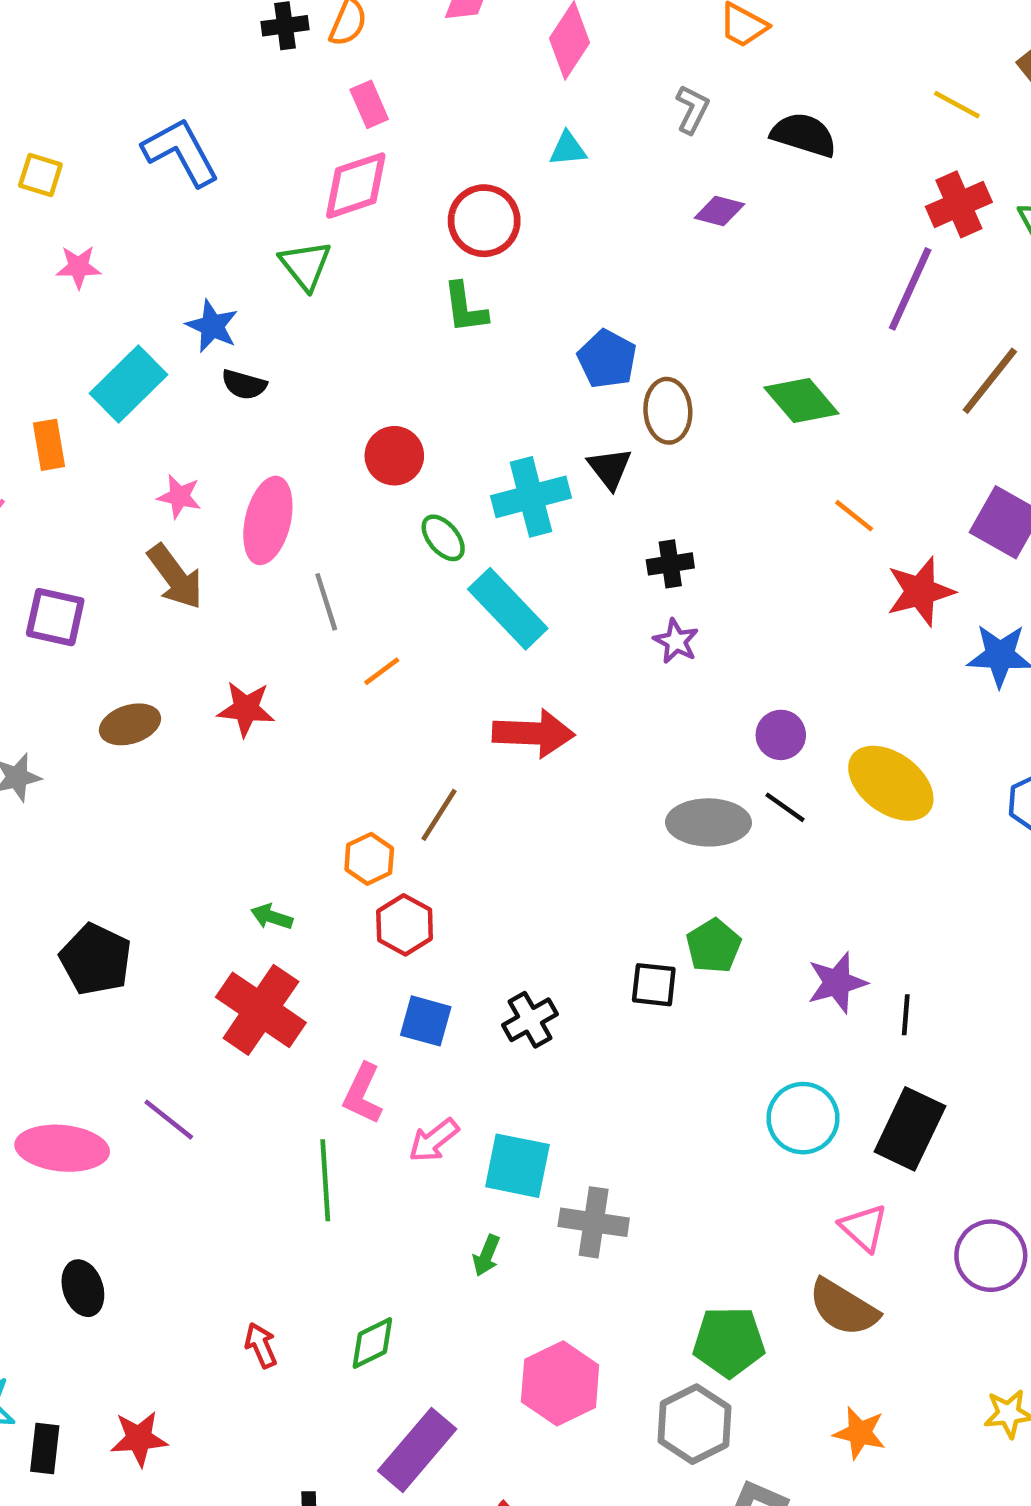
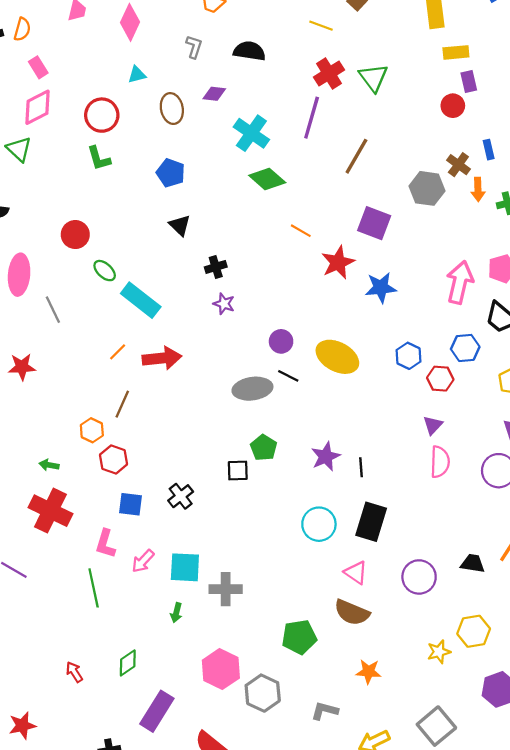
brown ellipse: (668, 411) -> (172, 109), moved
cyan cross: (531, 497) -> (251, 133), moved, turned -32
orange line: (382, 671) -> (118, 352), moved
gray hexagon: (694, 1424) -> (263, 693), moved

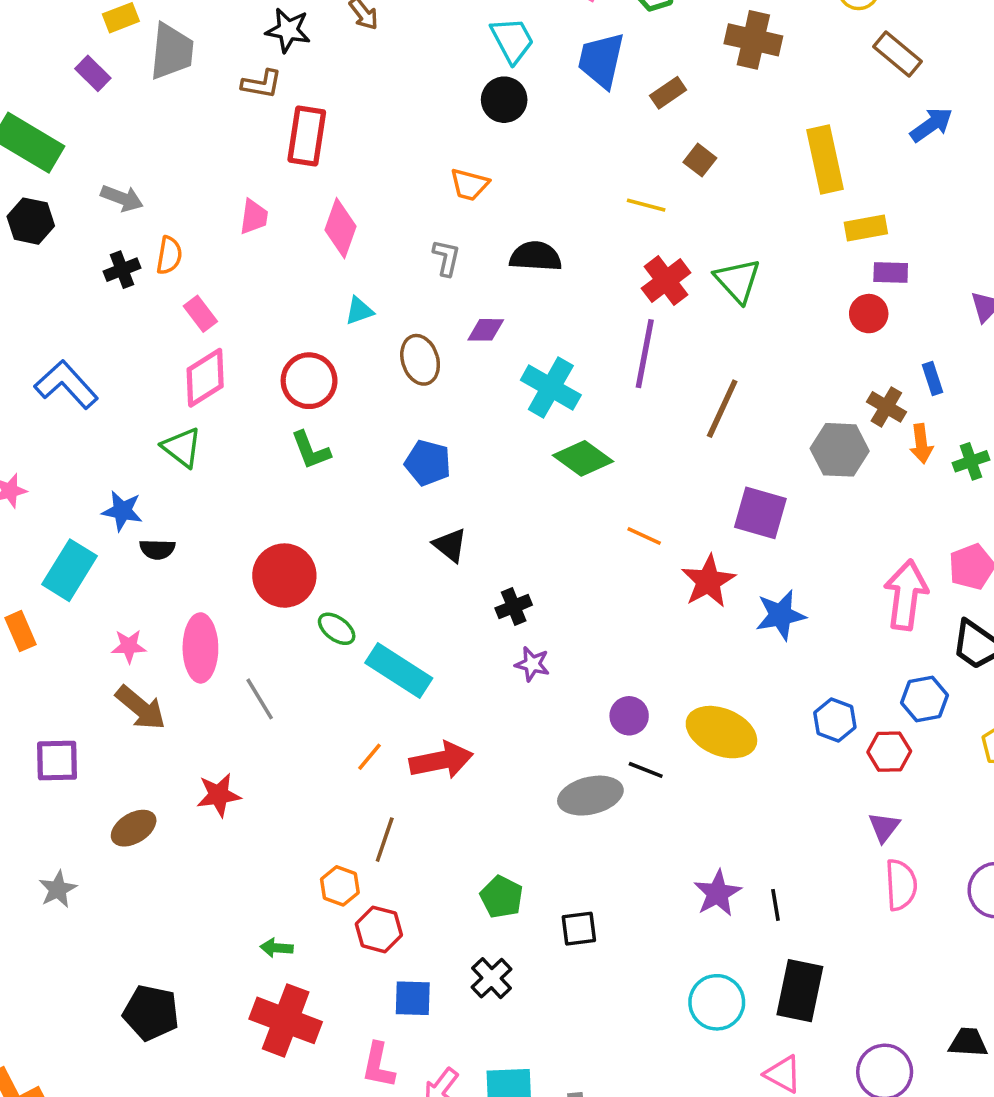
purple rectangle: (469, 82) -> (891, 273), turned -70
red circle: (75, 235) -> (284, 576), size x1.4
green pentagon: (264, 448) -> (502, 897), moved

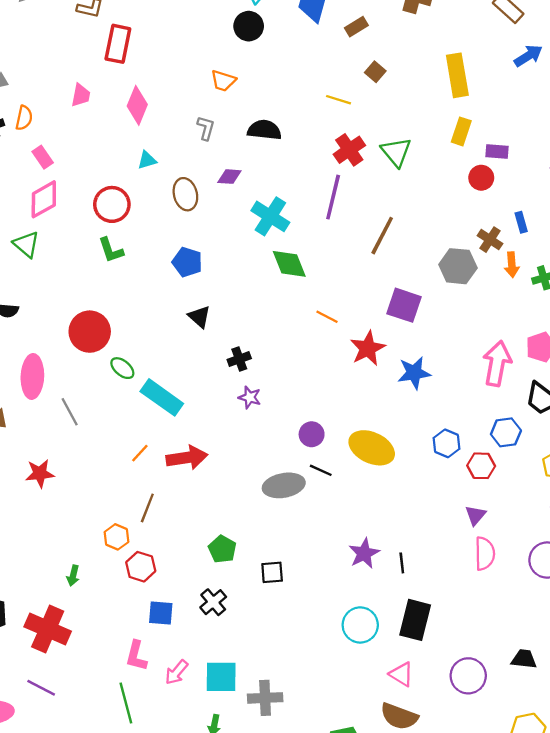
yellow rectangle: (866, 228) -> (461, 131), moved, turned -64
green diamond: (583, 458) -> (289, 264), turned 30
green arrow: (277, 948) -> (73, 576), turned -84
red cross: (286, 1020) -> (48, 629), moved

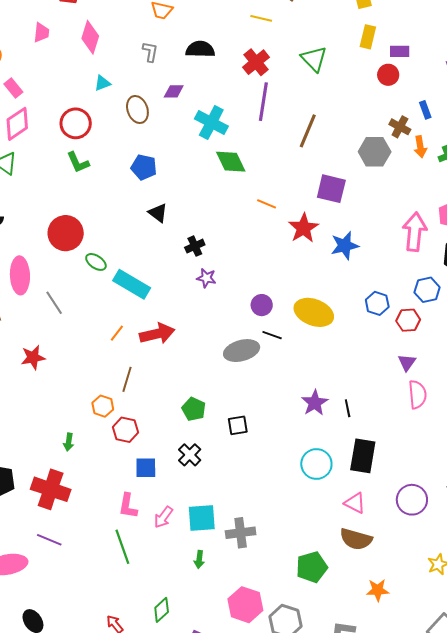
red cross: (349, 150) -> (256, 62), moved

